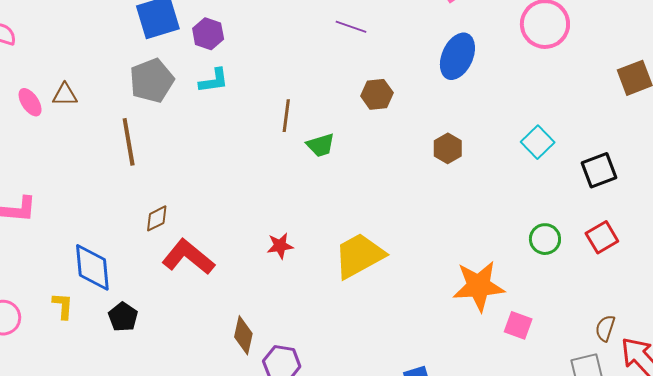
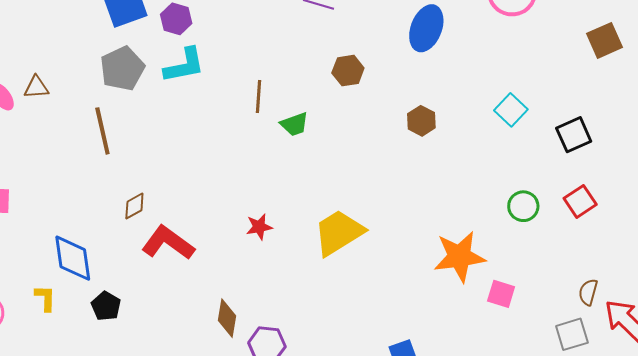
cyan L-shape: (214, 81) -> (184, 65), size x1.4

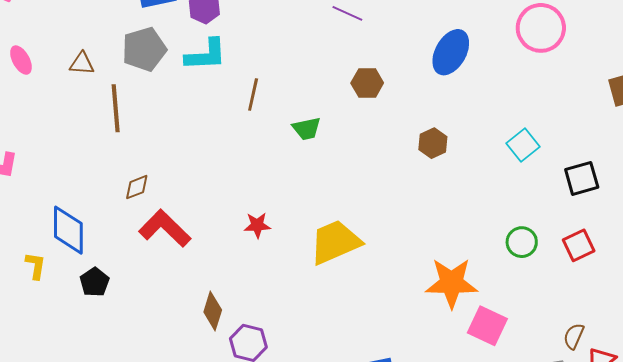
brown triangle: (36, 87) -> (82, 64), moved
brown line: (258, 97) -> (253, 95), moved
pink square: (501, 294) -> (487, 326), size x1.4

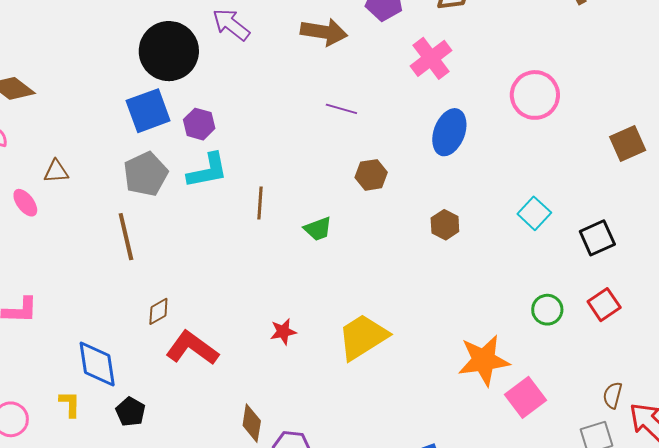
brown triangle: (82, 64) -> (56, 171), moved
pink square: (487, 326) -> (526, 397), turned 36

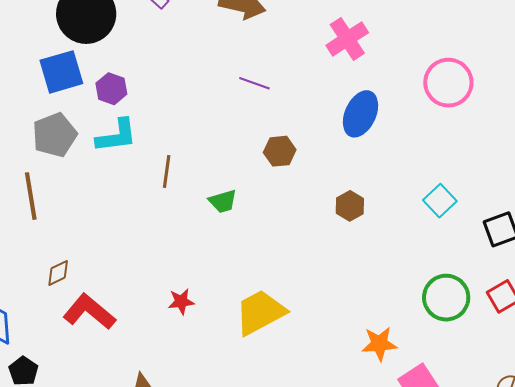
green circle: (547, 310) -> (446, 298), size x1.5
orange star: (484, 360) -> (379, 344), size x0.7

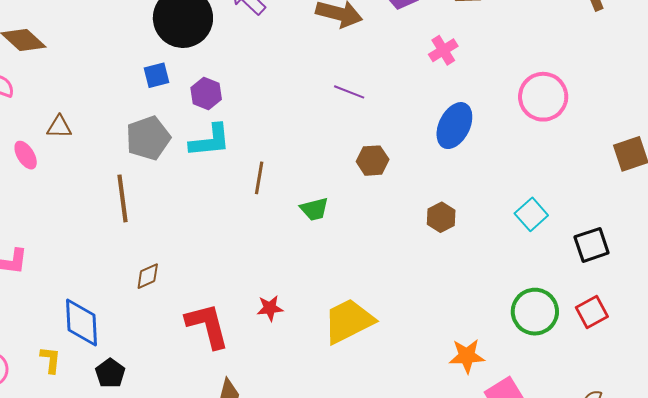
pink cross: (347, 39) -> (443, 50), size x0.7
blue square: (61, 72) -> (157, 75), size x0.6
red L-shape: (89, 312) -> (207, 326), moved, turned 34

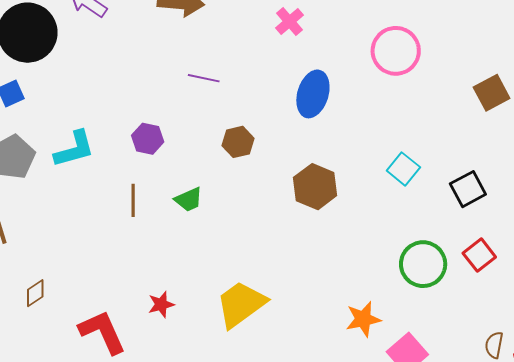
purple hexagon: (206, 93) -> (148, 139), moved
brown line: (259, 178) -> (133, 200), moved
brown hexagon: (441, 217) -> (315, 187), size x1.5

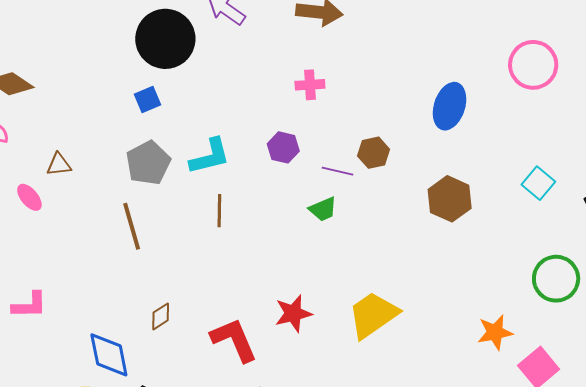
pink cross: (290, 22) -> (310, 85), moved, turned 36
purple line: (204, 78) -> (338, 171), moved
brown line: (133, 200) -> (219, 211), moved
brown diamond: (35, 293) -> (161, 316), moved
red star: (161, 304) -> (293, 313), size x1.4

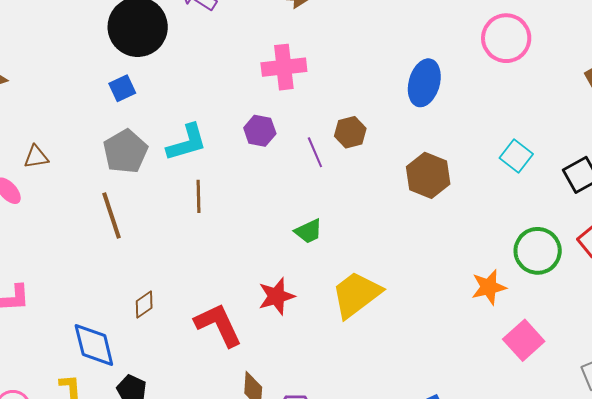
pink cross: (310, 85) -> (284, 67), size x1.5
purple line: (338, 171) -> (315, 152), turned 56
green trapezoid: (323, 209) -> (309, 231), moved
orange star: (495, 332) -> (489, 287), moved

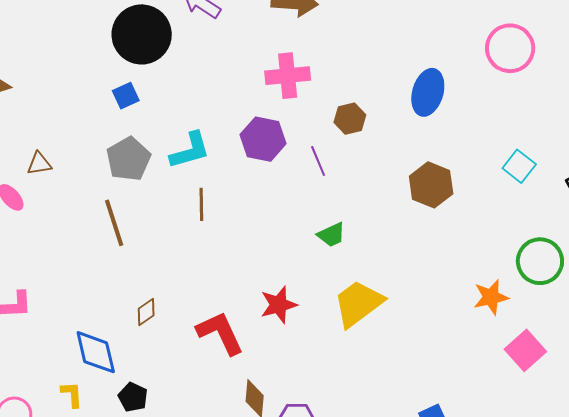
purple hexagon: (260, 131) -> (263, 139), size x1.4
brown hexagon: (350, 132) -> (350, 119), moved
green trapezoid: (309, 231) -> (331, 235), moved

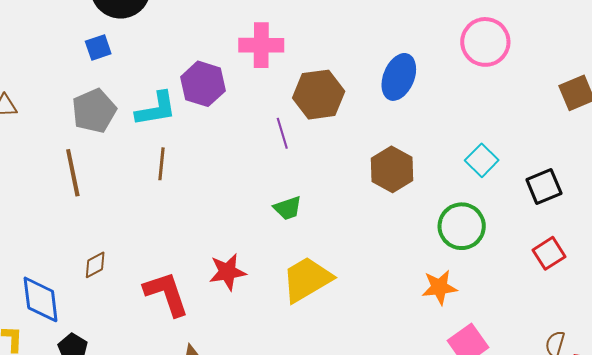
brown hexagon: (350, 119) -> (319, 95), size x1.6
purple hexagon: (263, 139) -> (203, 84), moved
green circle: (540, 261) -> (462, 226), moved

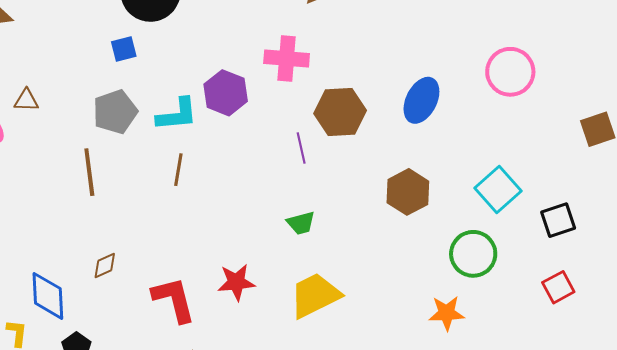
cyan square: (482, 160) -> (498, 189), size x1.4

